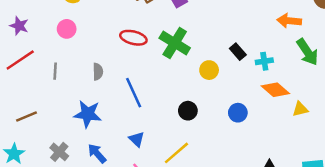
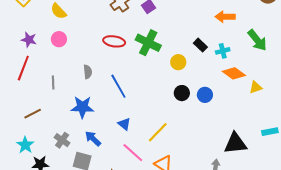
orange arrow: (289, 21) -> (225, 17), moved
purple star: (19, 26) -> (29, 40), moved
red line: (20, 60) -> (23, 68), turned -30
gray line: (55, 71) -> (53, 83), moved
black circle: (188, 111) -> (182, 93), moved

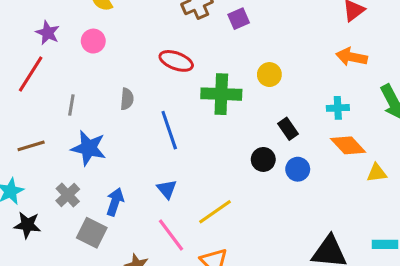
green cross: (148, 43) -> (221, 94), moved, turned -35
black rectangle: (200, 45) -> (288, 129), moved
yellow circle: (178, 62) -> (269, 75), moved
blue star: (82, 107) -> (89, 148), moved
blue arrow: (93, 139) -> (115, 202), turned 54

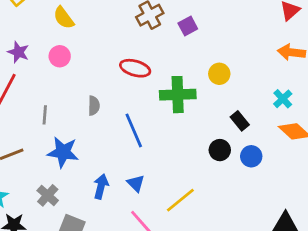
cyan cross: (338, 108) -> (283, 99), turned -36
blue arrow: (115, 202) -> (101, 186), moved

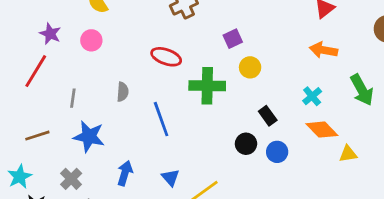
purple square: (188, 26) -> (233, 39), moved
blue triangle: (136, 183) -> (170, 178), moved

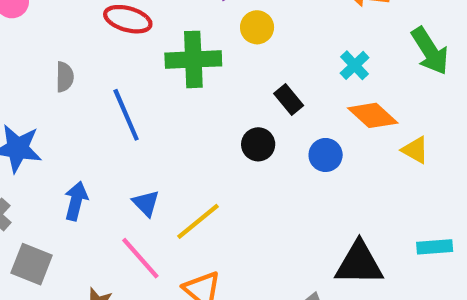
blue circle: (277, 152) -> (326, 155), moved
yellow triangle: (348, 154) -> (415, 150), turned 42

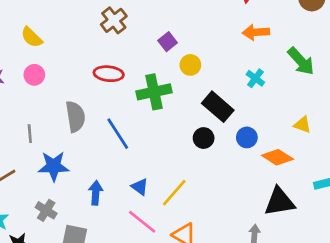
gray semicircle: (65, 77) -> (75, 117), size x1.6
black rectangle: (289, 99) -> (218, 107), size x1.6
orange diamond: (373, 115) -> (277, 157), moved

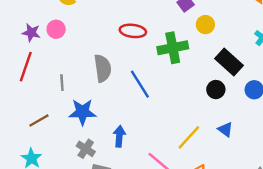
pink circle: (34, 75) -> (56, 29), moved
blue triangle: (140, 187) -> (225, 129), moved
gray cross: (46, 210) -> (86, 149), moved

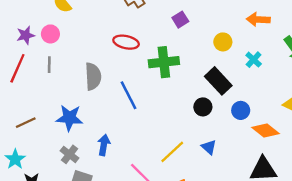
yellow circle: (205, 25) -> (223, 42), moved
purple star: (31, 33) -> (26, 35), turned -30
gray line: (62, 83) -> (49, 65), moved

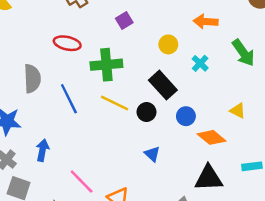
yellow line: (172, 152) -> (115, 103), moved, turned 68

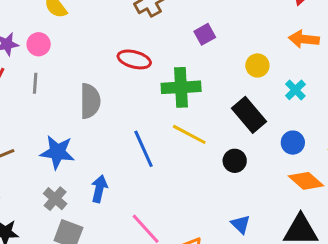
blue line: (69, 99) -> (143, 149), moved
black circle: (147, 112) -> (235, 161), moved
blue circle: (186, 116) -> (293, 143), moved
blue triangle: (152, 154) -> (241, 224), moved

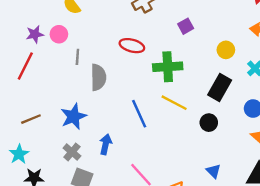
gray line: (35, 83) -> (77, 57), moved
black rectangle: (249, 115) -> (220, 87), turned 70
blue star: (57, 152) -> (74, 116), turned -30

